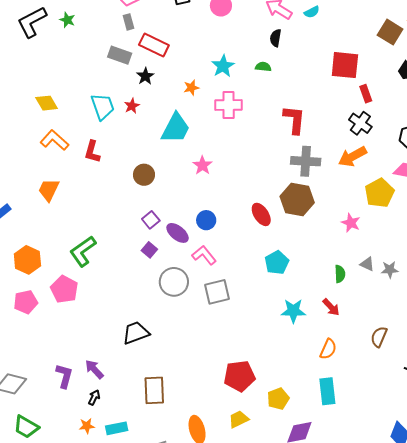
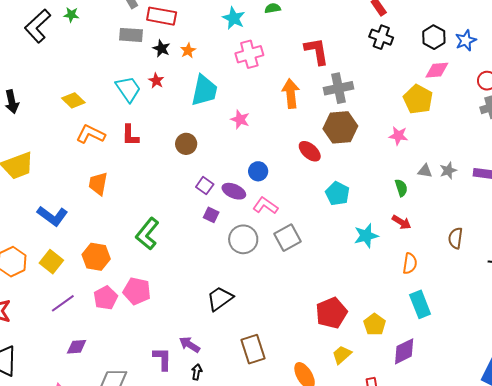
orange star: (191, 88) -> (188, 50), moved
orange arrow: (352, 157) -> (291, 93), moved, turned 128
pink pentagon: (64, 289) -> (137, 291), moved

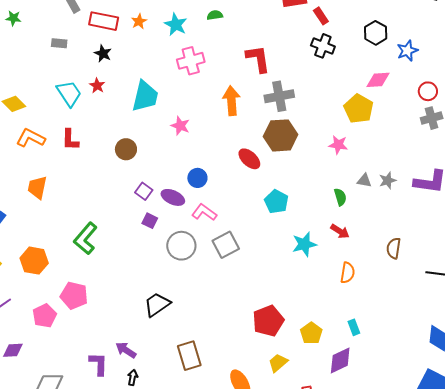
gray rectangle: (131, 35) -> (59, 43), moved, size x0.7
black hexagon: (434, 37) -> (376, 33), moved
orange star: (188, 50) -> (139, 21), moved
pink pentagon: (105, 298) -> (45, 316), moved
cyan rectangle: (420, 304) -> (354, 327), moved, size x0.6

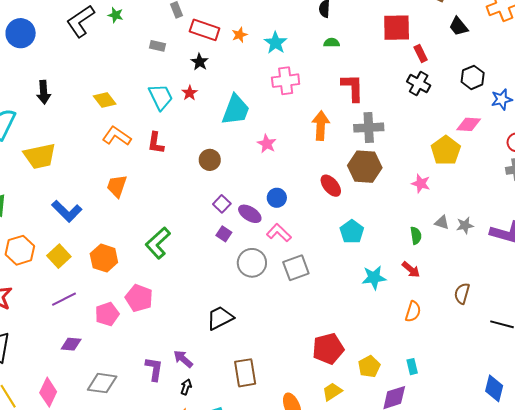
green semicircle: (215, 15) -> (332, 43), moved

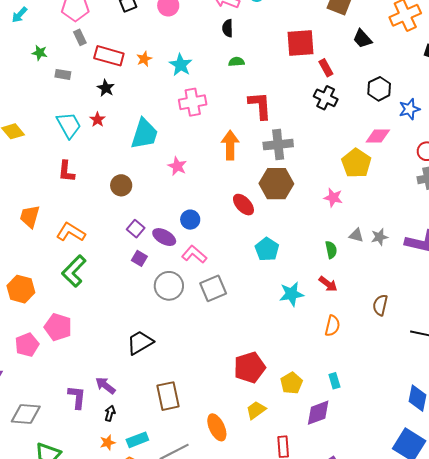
green star: (115, 15) -> (40, 53), moved
orange L-shape: (117, 136) -> (71, 232), moved

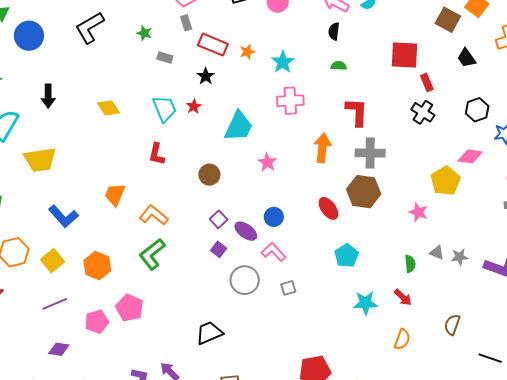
gray square: (213, 288) -> (288, 288), size x0.6

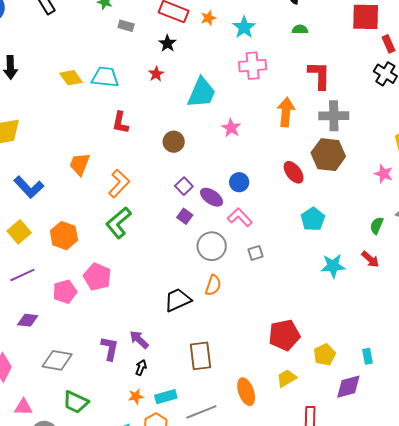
cyan trapezoid: (165, 109) -> (105, 77), moved, turned -60
orange L-shape: (154, 215) -> (119, 184), turned 96
green semicircle: (410, 264) -> (377, 226), turned -150
orange semicircle: (402, 339) -> (213, 285), moved

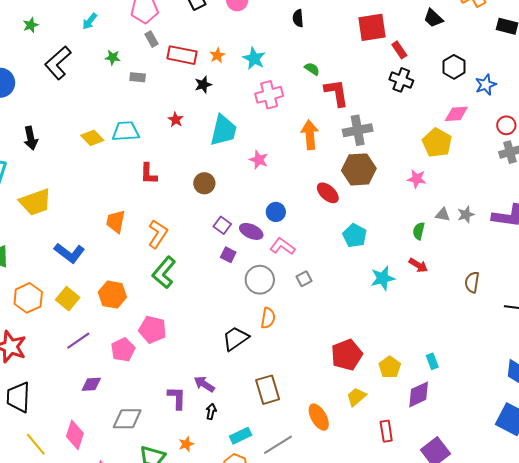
green semicircle: (300, 29) -> (312, 69), moved, turned 42
black star: (167, 43) -> (203, 85), moved, turned 30
orange star: (136, 396) -> (186, 444), moved

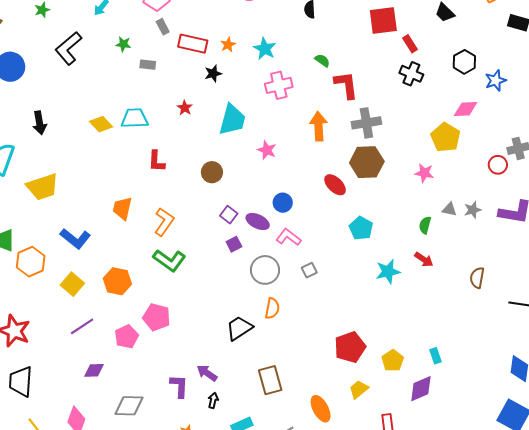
red circle: (506, 125) -> (498, 165), moved
purple square: (228, 255) -> (234, 244), turned 35
green L-shape: (164, 272) -> (169, 260), turned -96
orange hexagon: (28, 298) -> (31, 262), moved

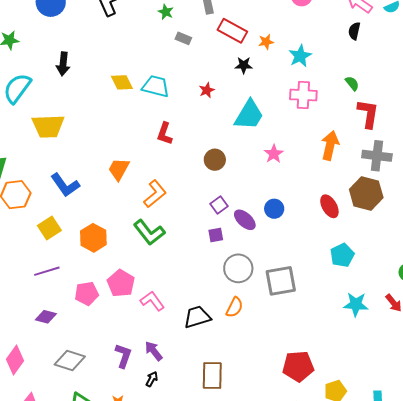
pink L-shape: (289, 237) -> (152, 301), moved
gray square: (309, 270) -> (281, 281), size x2.0

